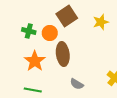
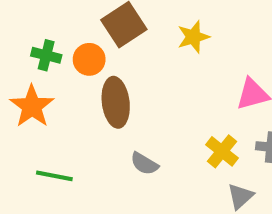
orange star: (35, 61) -> (32, 106), moved

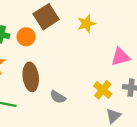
brown ellipse: (116, 102) -> (31, 77), moved

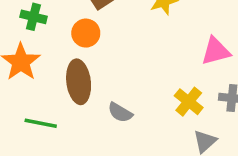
orange circle: (26, 37) -> (86, 33), moved

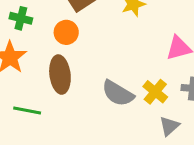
gray semicircle: (120, 112) -> (118, 93), moved, size x1.5

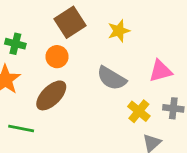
brown ellipse: (60, 75) -> (51, 95), turned 52
gray semicircle: (118, 93) -> (112, 78), moved

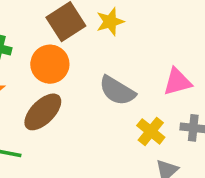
yellow star: (119, 31) -> (110, 22), moved
orange circle: (57, 57) -> (50, 64), size x1.4

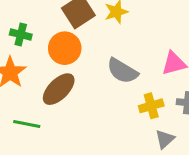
yellow cross: (151, 131) -> (151, 106), turned 35

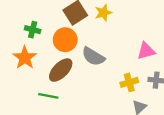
gray semicircle: (122, 71) -> (93, 57), moved
green line: (27, 124) -> (48, 96), moved

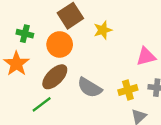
yellow star: (103, 13) -> (103, 30), moved
gray semicircle: (93, 57) -> (90, 88), moved
green line: (48, 96) -> (42, 104), turned -48

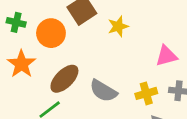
green cross: (25, 34) -> (16, 22), moved
orange circle: (60, 44) -> (51, 33), moved

